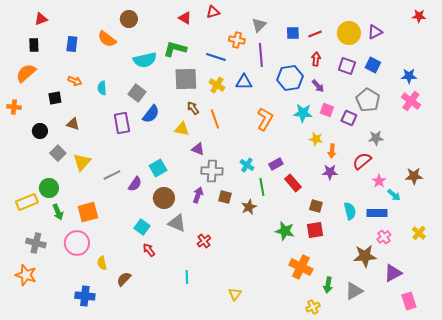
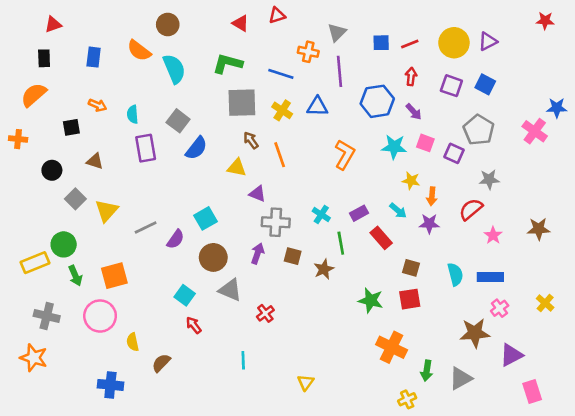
cyan semicircle: (145, 60) -> (174, 69), moved, turned -100
blue star: (409, 76) -> (557, 108), moved
purple rectangle: (122, 123) -> (146, 148), moved
cyan arrow: (394, 195) -> (398, 211), moved

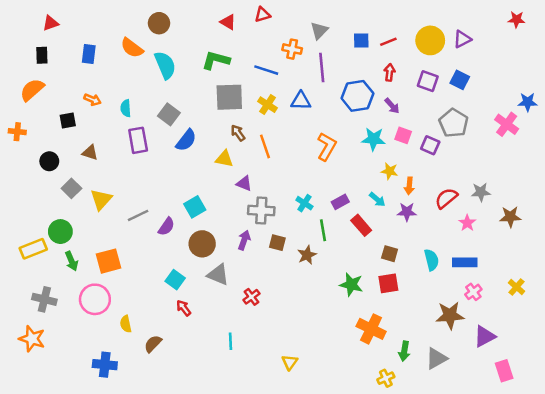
gray star: (489, 179) -> (481, 192), moved

